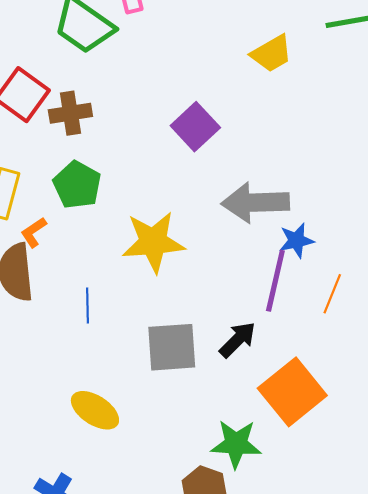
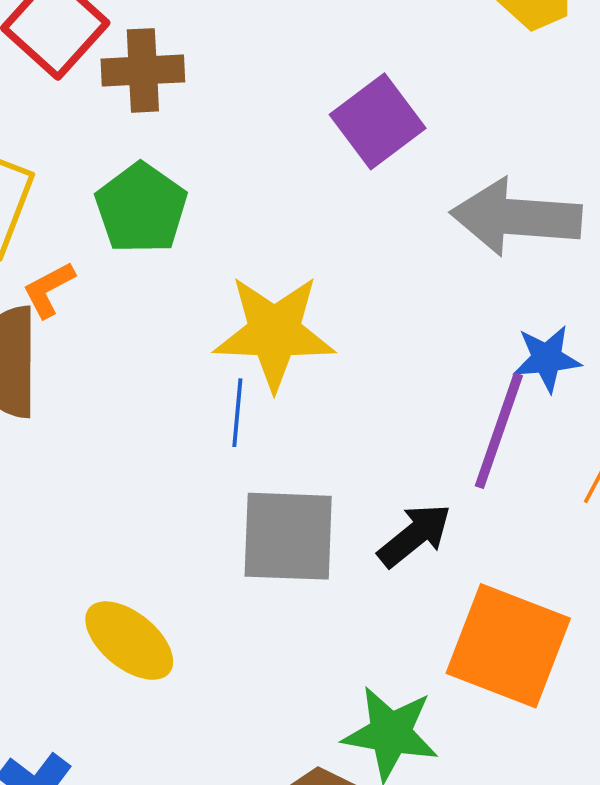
gray arrow: (255, 203) -> (516, 217), moved
blue line: (87, 306) -> (237, 413), moved
orange square: (292, 392) -> (508, 646), turned -36

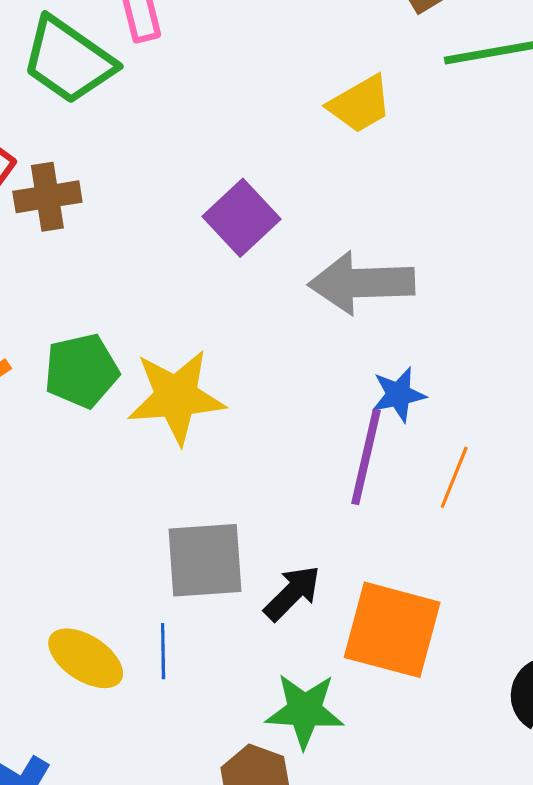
green pentagon: (141, 208) -> (81, 371), moved, turned 30
blue line: (237, 413) -> (163, 651), moved
black arrow: (415, 535) -> (292, 593), moved

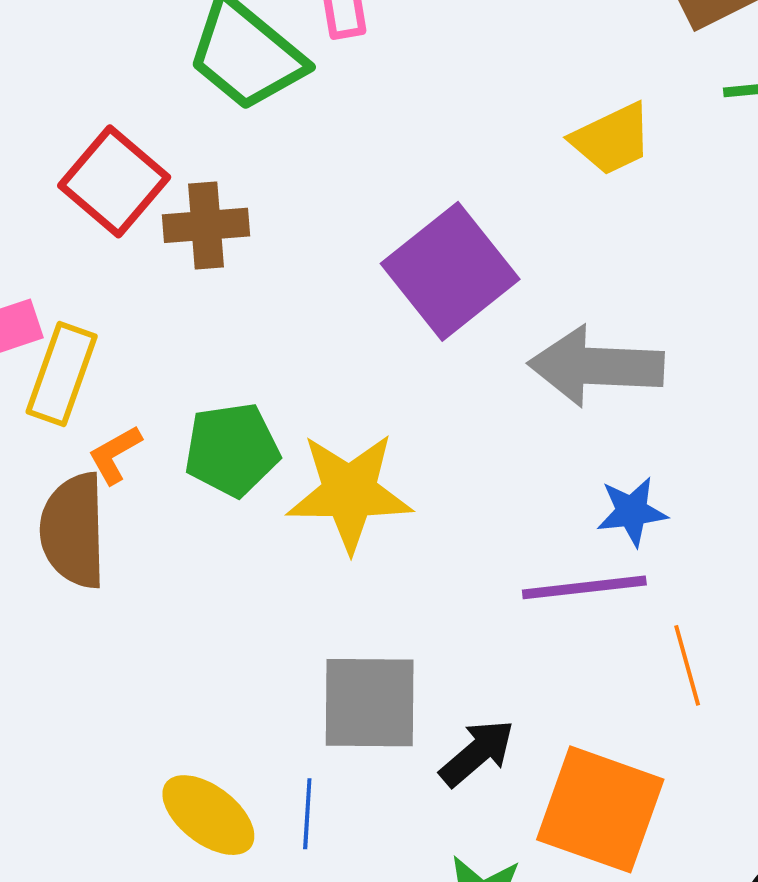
purple square: (241, 218) -> (450, 271), size x1.4
purple line: (366, 457) -> (584, 587), turned 66
orange line: (454, 477) -> (687, 665), moved, turned -42

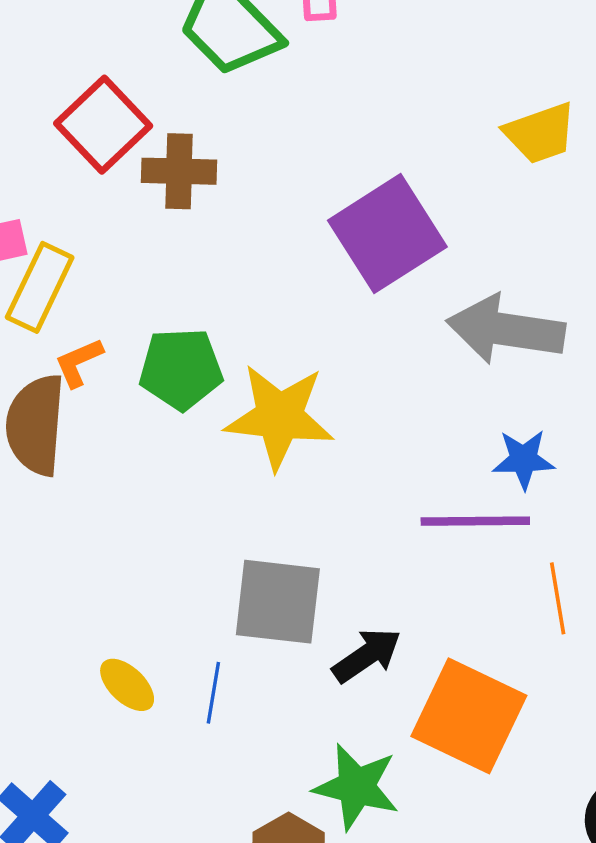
yellow ellipse: (208, 815) -> (127, 685), size x0.7

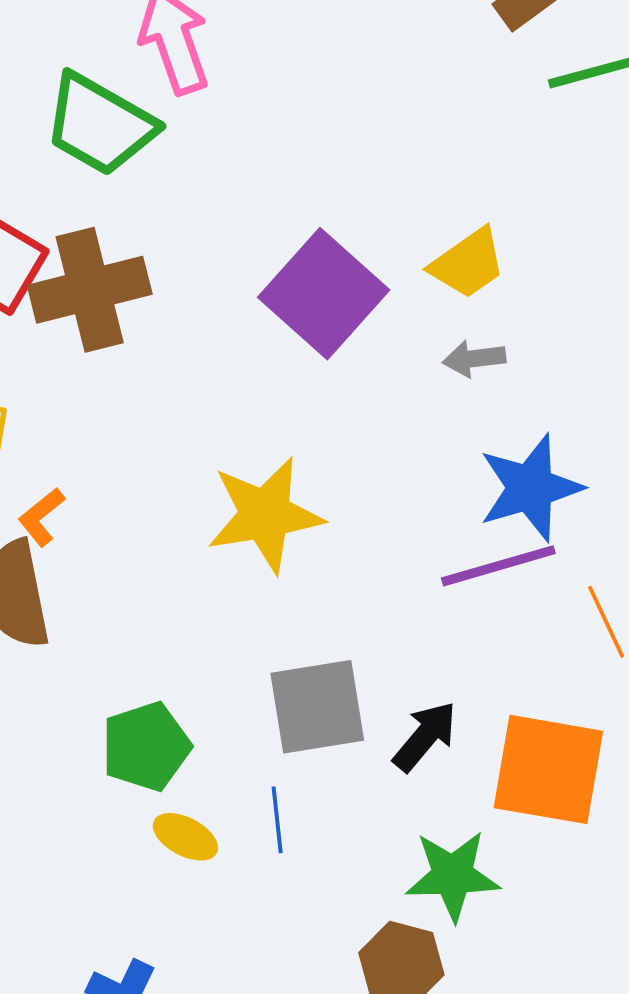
yellow trapezoid: (540, 133) -> (468, 263), moved
brown cross: (179, 171) -> (90, 290), size x1.5
gray arrow: (506, 330) -> (474, 359), size x0.5
green pentagon: (181, 369) -> (146, 746), moved
blue star: (524, 459) -> (530, 488), size x1.6

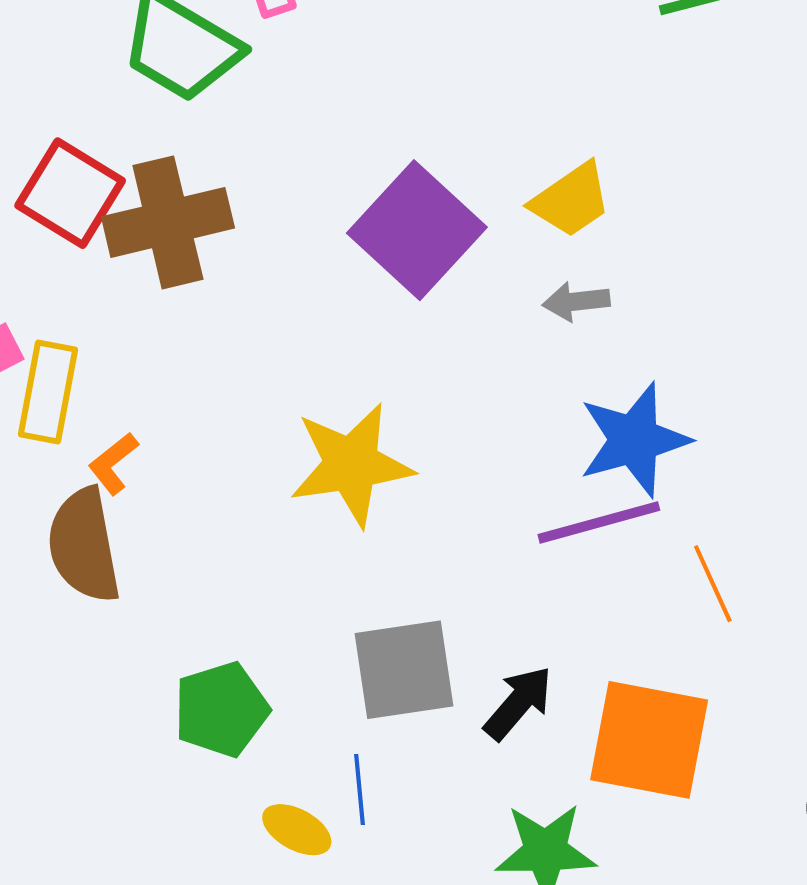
yellow ellipse: (185, 837) -> (297, 830), moved

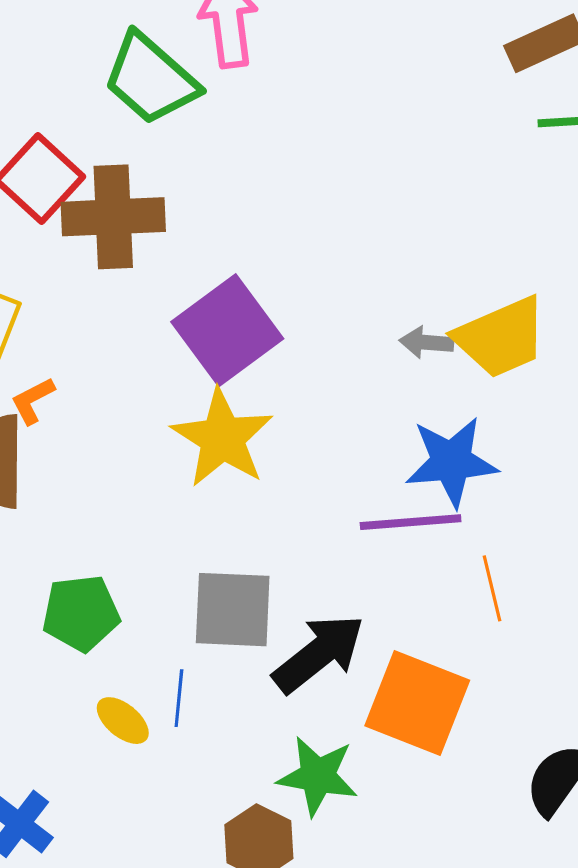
yellow trapezoid: (571, 200) -> (501, 337), moved, size x1.4
purple square: (417, 230) -> (227, 330), moved
yellow star: (351, 465) -> (222, 438), turned 30
black arrow: (518, 703) -> (319, 653), size x1.5

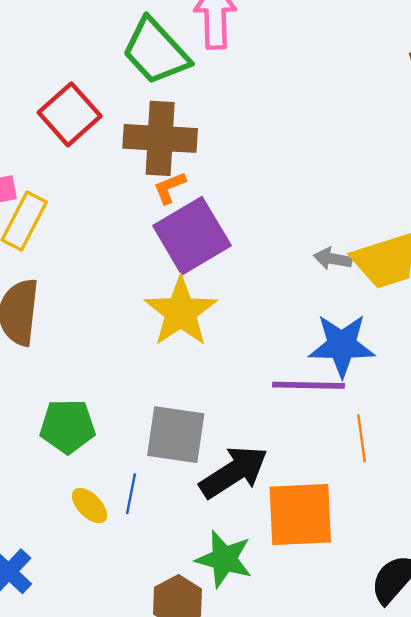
brown cross: (113, 217) -> (160, 138), moved
orange L-shape: (33, 401) -> (170, 188), moved
orange square: (417, 703) -> (300, 514), turned -30

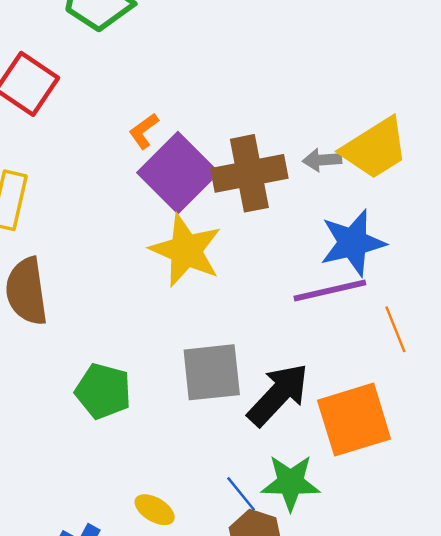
brown cross: (160, 138) -> (249, 173), moved
green pentagon: (68, 426) -> (103, 391), turned 30
blue line: (131, 494) -> (241, 494), moved, turned -36
yellow ellipse: (90, 506) -> (155, 510), moved

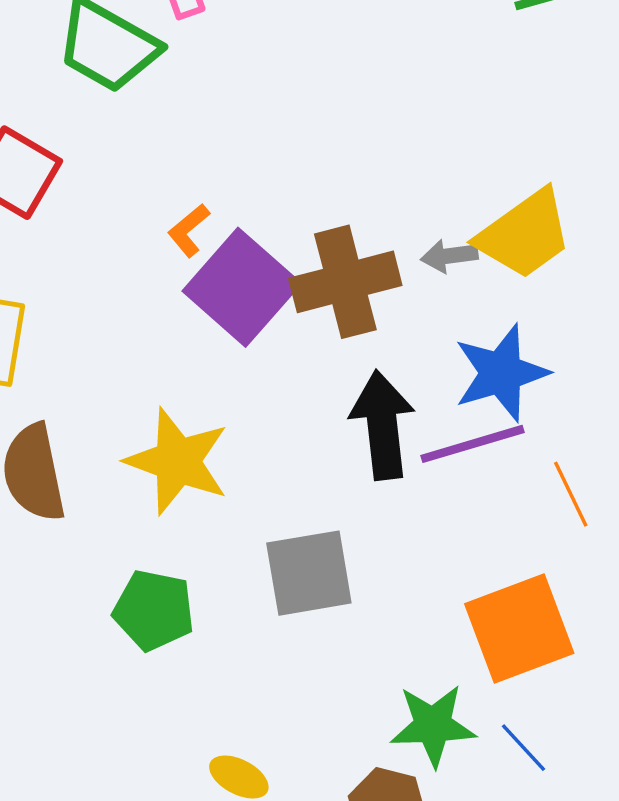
yellow star: (186, 250) -> (177, 461), moved
black arrow: (278, 395) -> (382, 425), moved, turned -46
blue line: (241, 494) -> (524, 748), moved

